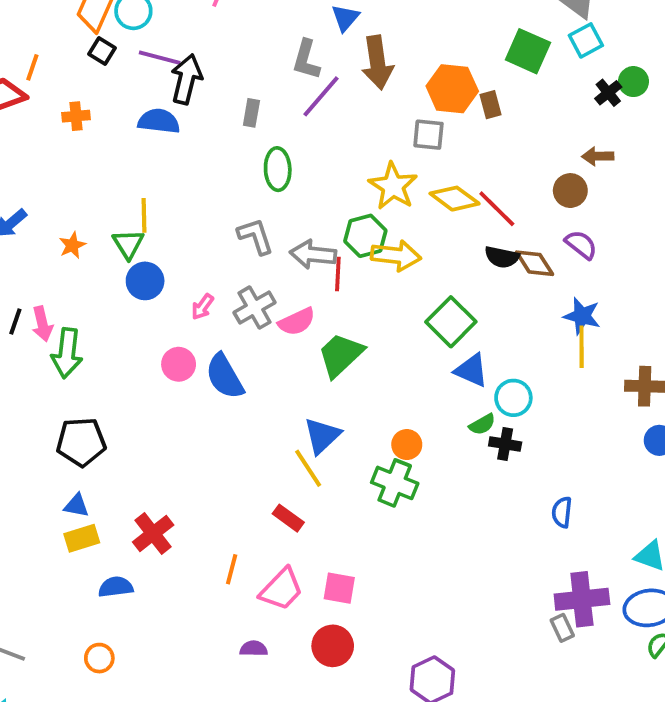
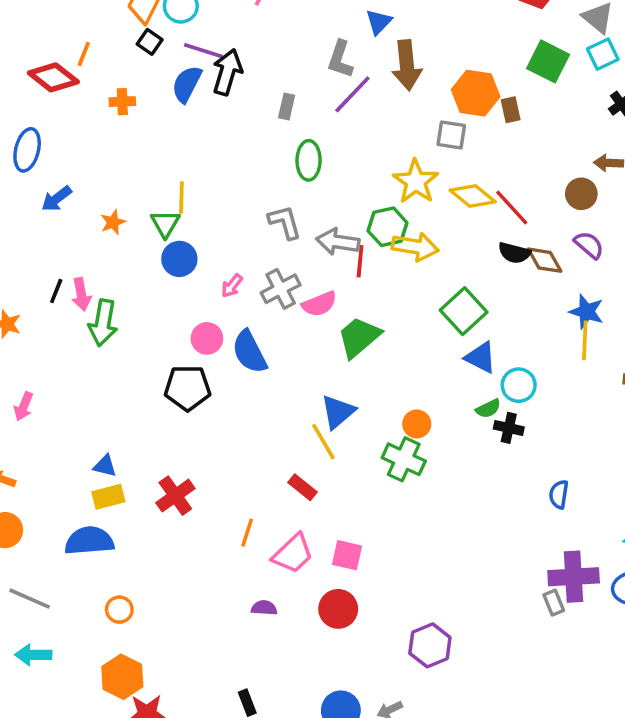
blue semicircle: (159, 121) -> (187, 84), moved, turned -72
black pentagon: (81, 442) -> (188, 388), moved
blue semicircle: (116, 587) -> (89, 541), moved, size x1.5

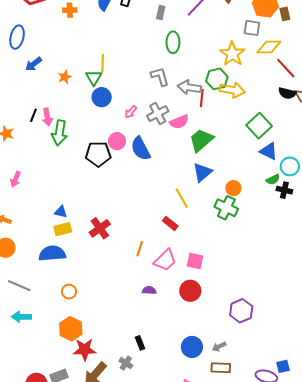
yellow diamond: (473, 196) -> (269, 47), moved, turned -40
black pentagon: (188, 388) -> (98, 154), moved
blue triangle: (338, 412) -> (202, 172), moved

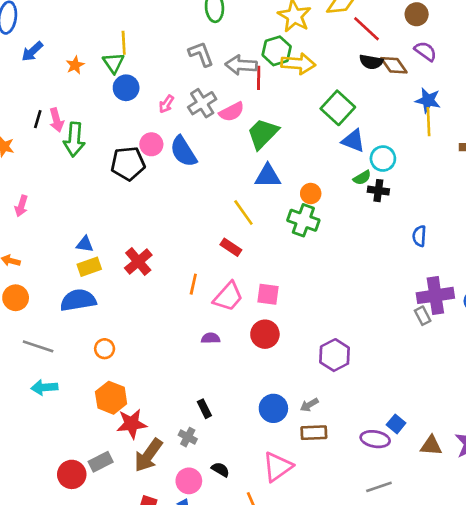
blue triangle: (202, 172) -> (268, 176), turned 45
blue square: (283, 366) -> (396, 424), turned -32

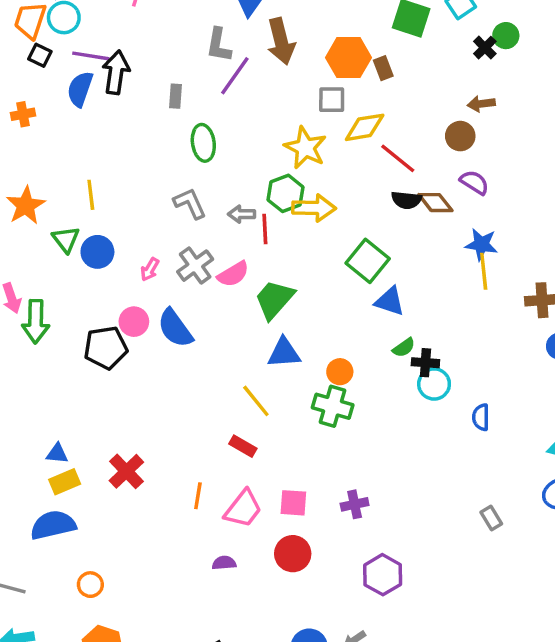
green triangle: (113, 63) -> (66, 239), moved
orange star: (75, 65) -> (26, 206), moved, size x1.6
gray arrow: (241, 65) -> (242, 214), size x0.7
cyan circle: (383, 159) -> (434, 384), moved
purple cross: (435, 295) -> (355, 504), moved, size x0.6

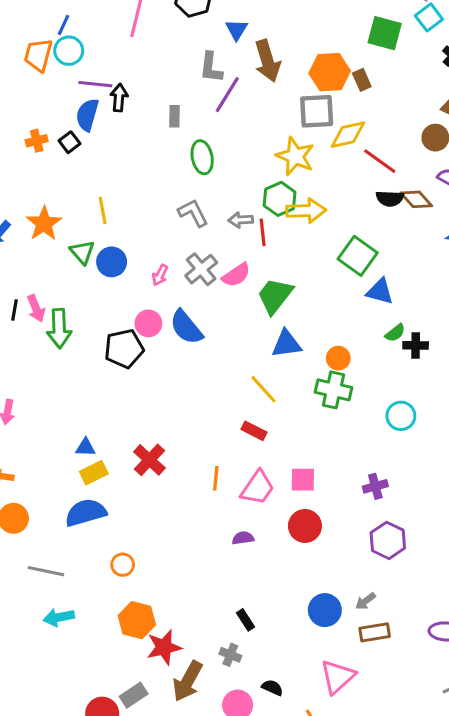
black square: (40, 55) -> (70, 142), moved, turned 30
black arrow: (116, 72) -> (119, 98), size x0.7
gray square: (332, 100) -> (317, 111), size x1.4
cyan circle: (434, 384) -> (401, 416), moved
purple cross: (355, 504) -> (375, 486), moved

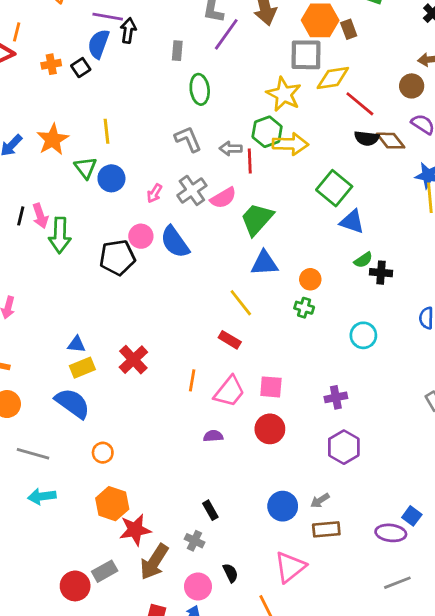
green cross: (333, 390) -> (304, 308), size x0.6
blue semicircle: (86, 513) -> (72, 403), turned 48
black semicircle: (272, 688) -> (230, 573), turned 36

